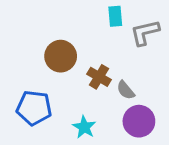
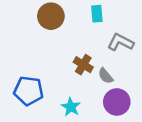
gray L-shape: (145, 32) -> (121, 42), moved, turned 40
brown circle: (61, 56) -> (51, 16), moved

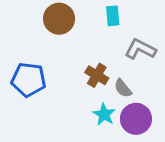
blue pentagon: (29, 91) -> (29, 80), moved
cyan star: (71, 107) -> (104, 114), moved

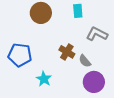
cyan star: (104, 114) -> (44, 79), moved

